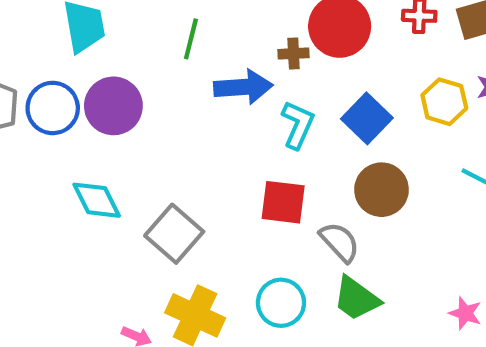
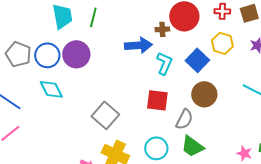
green line: (191, 39) -> (93, 17), moved
yellow hexagon: (444, 102) -> (222, 43), moved
cyan diamond: (97, 200) -> (51, 89), moved
gray semicircle: (340, 242) -> (184, 119), turned 70

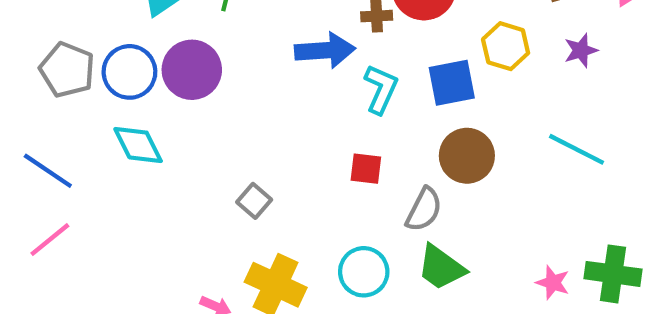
blue square: (197, 60) -> (452, 83), turned 35
red square: (157, 100) -> (366, 169), size x0.7
gray square: (105, 115) -> (254, 201), size x0.6

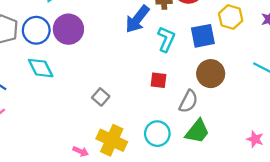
blue arrow: (325, 50) -> (137, 19), turned 132
green trapezoid: (441, 267) -> (197, 131), turned -88

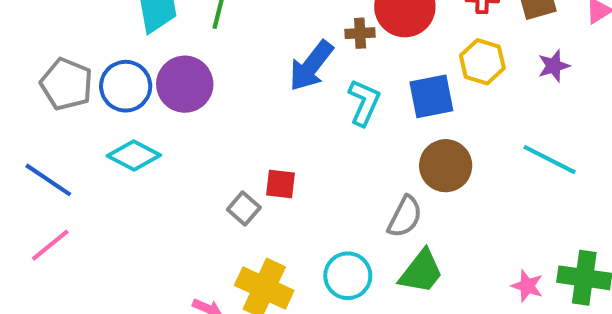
cyan diamond: (41, 68) -> (134, 155), turned -36
red square: (158, 80) -> (281, 184), moved

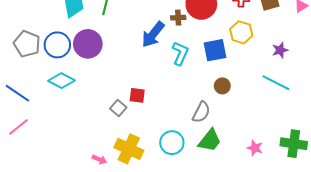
purple star: (554, 66) -> (280, 50), moved
brown circle: (446, 166) -> (222, 86), size x0.6
pink star: (527, 286) -> (255, 148), moved

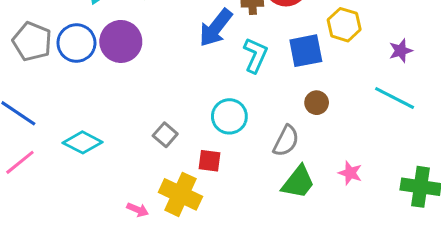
cyan diamond: (62, 81) -> (83, 142), moved
red square: (137, 95) -> (210, 161), moved
cyan circle: (172, 143) -> (229, 116), moved
pink star: (255, 148) -> (350, 173), moved

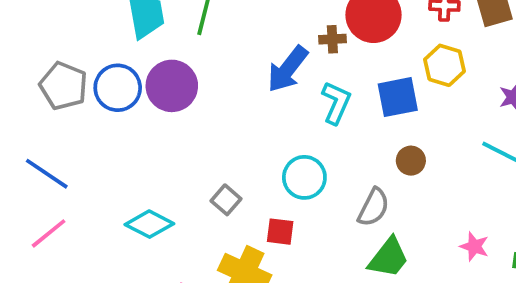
cyan diamond: (83, 142) -> (149, 224), moved
pink star: (350, 173) -> (474, 246), moved

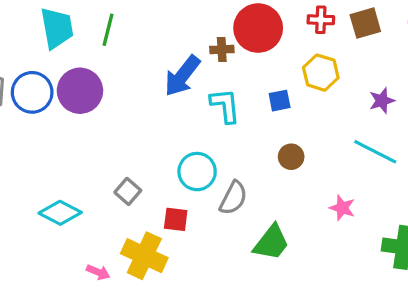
blue square: (398, 97) -> (280, 101), size x0.6
cyan L-shape: (336, 103) -> (225, 106), turned -30
gray semicircle: (374, 207) -> (233, 198), moved
pink star: (474, 246) -> (342, 208), moved

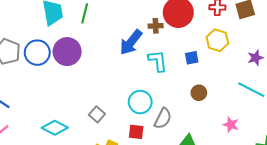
red square: (176, 219) -> (136, 132), moved

